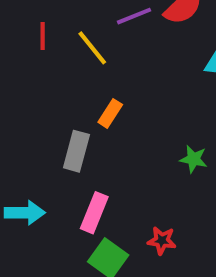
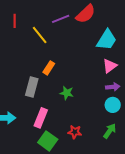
red line: (43, 36) -> (15, 21), moved
green star: (194, 159) -> (67, 93), moved

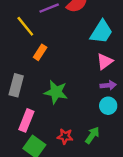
orange rectangle: (49, 68) -> (40, 52), moved
green star: (67, 93) -> (56, 92), size x1.5
green arrow: (110, 131) -> (92, 135), moved

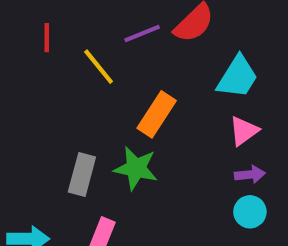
orange rectangle: (40, 52) -> (157, 114), moved, size x1.5
green star: (56, 92) -> (136, 168), moved

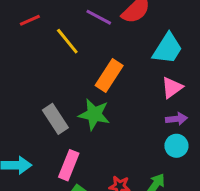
purple line: (142, 33) -> (99, 17), turned 50
red line: (47, 38) -> (30, 20), turned 66
gray rectangle: (82, 174) -> (55, 119), turned -48

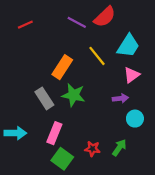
yellow line: (67, 41) -> (97, 56), moved
orange rectangle: (109, 76) -> (62, 67), moved
purple arrow: (176, 119) -> (120, 98), moved

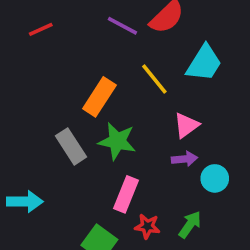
pink triangle: (132, 75) -> (186, 125), moved
purple arrow: (120, 98) -> (185, 159), moved
pink rectangle: (54, 133) -> (126, 194), moved

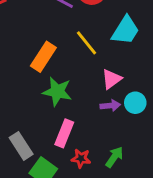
gray rectangle: (71, 146) -> (21, 146), moved
cyan circle: (215, 178) -> (135, 103), moved

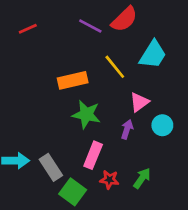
orange rectangle: (43, 57) -> (73, 80), turned 44
purple arrow: (110, 106) -> (127, 129), moved, turned -66

